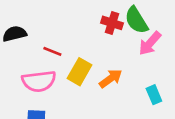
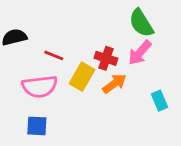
red cross: (112, 23) -> (106, 58), moved
pink arrow: (150, 43) -> (140, 53), moved

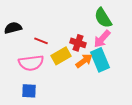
yellow rectangle: (82, 77) -> (61, 56), turned 30
cyan rectangle: (160, 101) -> (100, 60), moved, size x1.6

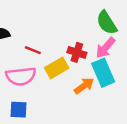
orange arrow: (84, 61) -> (84, 86), moved

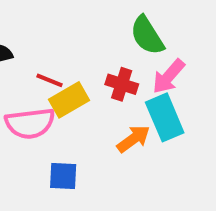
green semicircle: (107, 23) -> (147, 35), moved
yellow rectangle: (57, 68) -> (69, 100), moved
blue square: (19, 110) -> (63, 176), moved

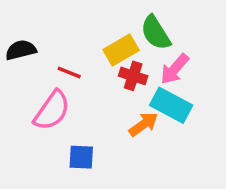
yellow rectangle: (69, 100) -> (121, 50), moved
cyan rectangle: (165, 117) -> (171, 105), turned -39
pink semicircle: (30, 123) -> (52, 111), turned -48

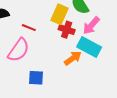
yellow rectangle: (121, 50) -> (59, 14), turned -36

